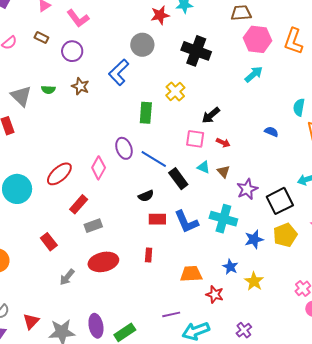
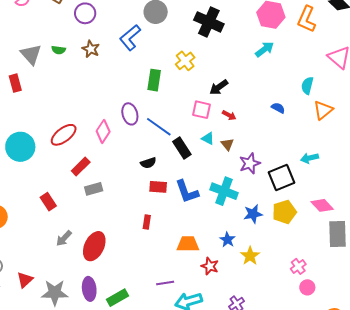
red ellipse: (103, 262) -> (94, 246), moved, turned -56

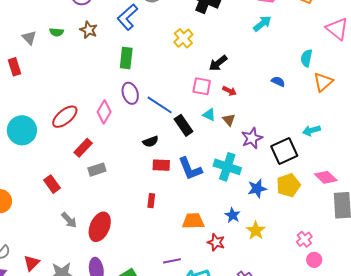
gray triangle: (31, 54) -> (29, 38), size x0.7
green rectangle: (154, 80) -> (126, 58), moved
gray arrow: (64, 238) -> (69, 220), turned -84

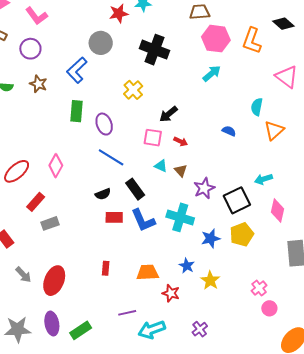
purple ellipse: (130, 93) -> (104, 124), moved
black rectangle: (184, 125) -> (135, 189), moved
pink diamond: (326, 177) -> (277, 211), moved, turned 60
red rectangle: (151, 201) -> (106, 268), moved

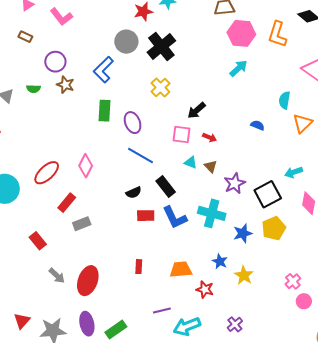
purple circle: (30, 49) -> (55, 62), moved
black cross: (154, 50) -> (161, 46), moved, turned 32

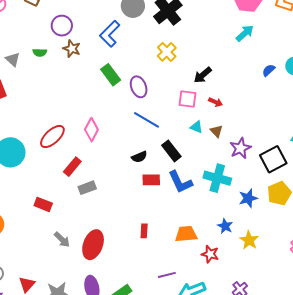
green rectangle: (105, 111) -> (111, 75), turned -40
blue semicircle: (258, 125) -> (269, 70), moved, turned -64
red rectangle: (38, 241) -> (43, 204), turned -30

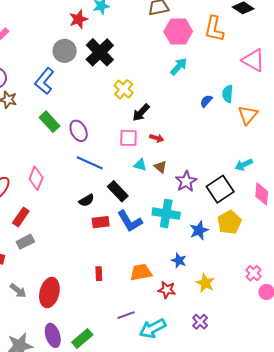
yellow cross: (167, 52) -> (124, 89), moved
gray rectangle: (87, 188) -> (25, 242), moved
yellow star: (249, 240) -> (205, 283), moved

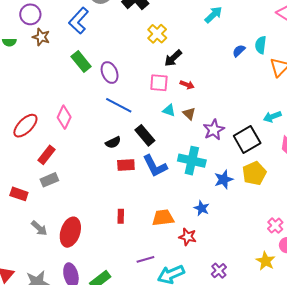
yellow star: (205, 283) -> (266, 261), moved

